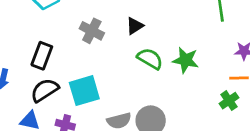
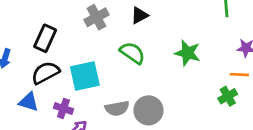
gray cross: (92, 31) -> (97, 17), turned 30
green semicircle: (150, 59) -> (132, 53), moved

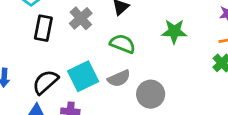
black rectangle: (45, 38) -> (43, 28), moved
gray semicircle: (117, 108) -> (119, 78), moved

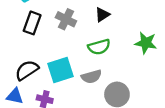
gray cross: (81, 18) -> (66, 19), turned -30
green semicircle: (123, 44) -> (99, 47), turned 135

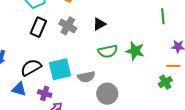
green semicircle: (99, 47) -> (108, 51), moved

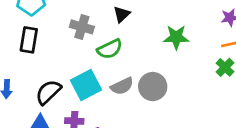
black rectangle: (38, 27) -> (29, 40), moved
green semicircle: (108, 51) -> (110, 49), moved
gray circle: (107, 94) -> (153, 87), moved

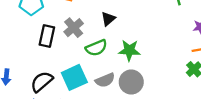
gray cross: (82, 27) -> (74, 28), turned 30
green star: (176, 37) -> (129, 50), moved
black rectangle: (29, 40) -> (47, 36), moved

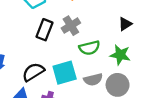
black triangle: (108, 19) -> (125, 24), moved

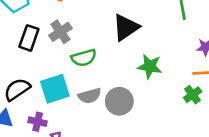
black triangle: (125, 24) -> (126, 27), size x1.6
green star: (120, 55) -> (150, 66), moved

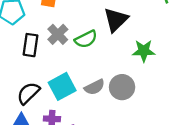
green semicircle: (84, 58) -> (86, 39), moved

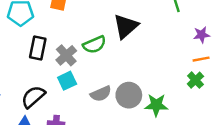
gray cross: (58, 34) -> (66, 55), moved
green star: (144, 51) -> (156, 105), moved
cyan square: (62, 86) -> (67, 81), moved, size x0.7

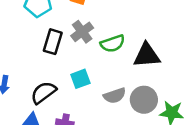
black triangle: (126, 26) -> (147, 55), moved, turned 32
gray cross: (66, 55) -> (82, 32), moved

